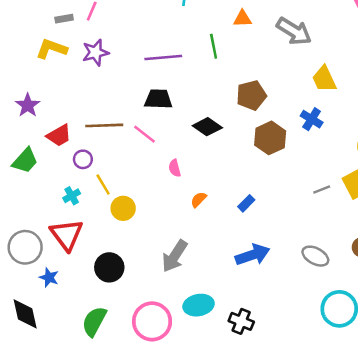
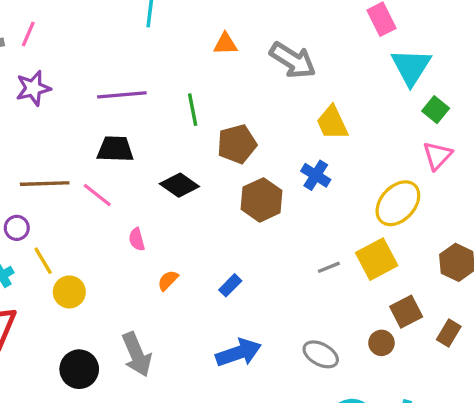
green line: (214, 46) -> (193, 110), moved
gray arrow: (175, 256) -> (137, 354), turned -56
black circle: (109, 267) -> (79, 369), moved

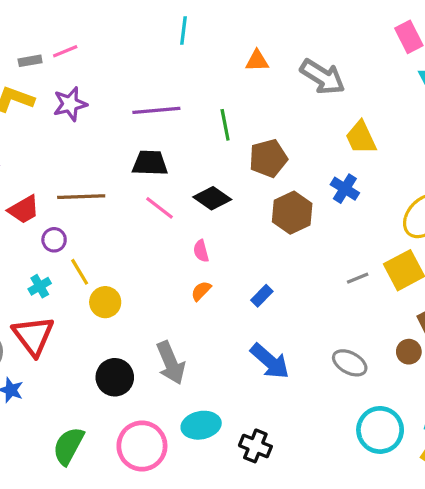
pink line: (28, 34) -> (65, 51), turned 45
pink line: (97, 195) -> (160, 208), moved
pink semicircle: (137, 239) -> (201, 251), moved
blue arrow: (239, 353) -> (270, 361), turned 60

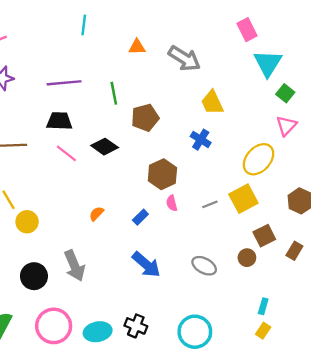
brown hexagon: (292, 213) -> (162, 174), moved
pink semicircle: (201, 251) -> (172, 203), moved
cyan ellipse: (201, 425) -> (98, 332), moved
cyan circle: (380, 430) -> (195, 332), moved

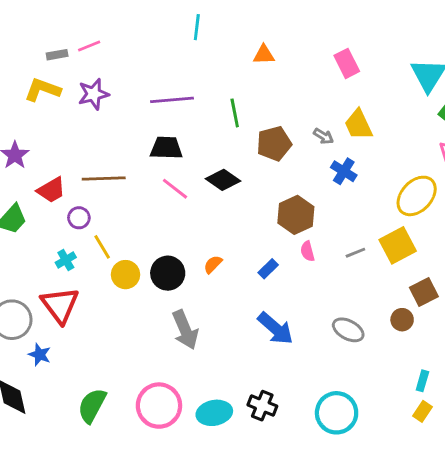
pink rectangle: (247, 30) -> (347, 63), moved
gray arrow: (184, 59) -> (323, 136), moved, size x0.5
black circle: (34, 276) -> (168, 273), moved

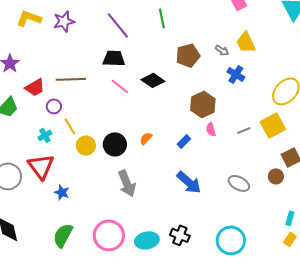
purple line: (172, 100) -> (118, 25), turned 56
green line: (235, 113) -> (162, 18), moved
blue star: (40, 355) -> (62, 192), moved

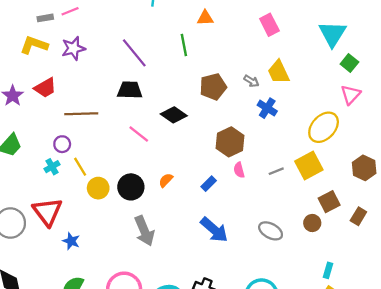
pink line: (120, 86) -> (139, 134), moved
red trapezoid: (35, 87) -> (45, 88), moved
cyan cross: (45, 135) -> (52, 167), moved

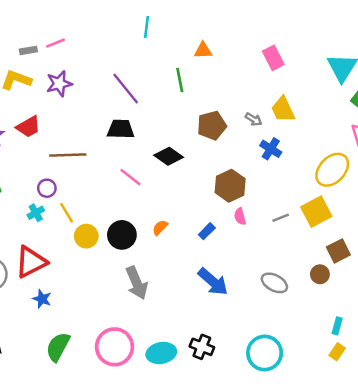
red triangle: (48, 212) -> (31, 262), turned 40
blue star: (71, 241) -> (42, 299), moved

